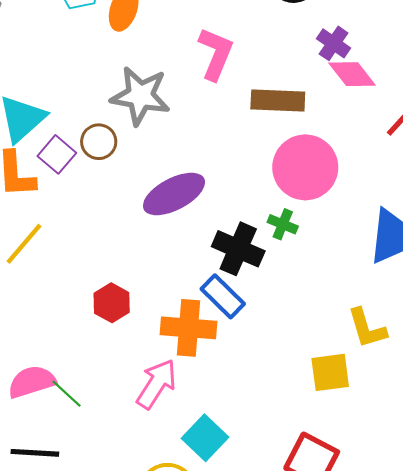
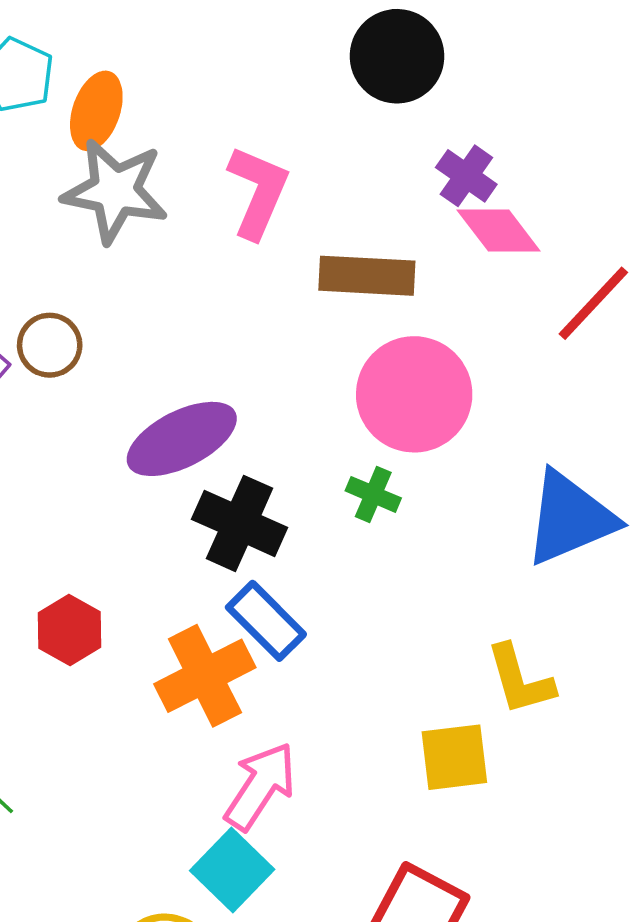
gray star: (140, 96) -> (115, 191), moved
black cross: (238, 249) -> (240, 523), moved
orange cross: (189, 328) -> (205, 676), turned -32
pink arrow: (156, 384) -> (260, 786), moved

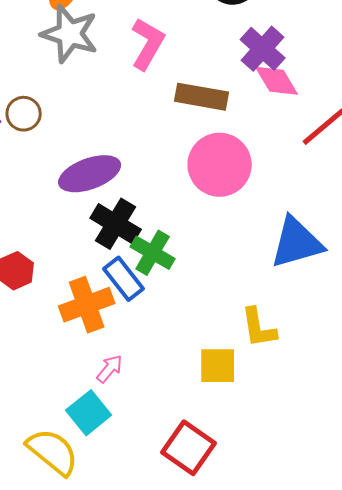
purple cross: (466, 176) -> (263, 49), size x1.4
green cross: (373, 494) -> (153, 253), moved, size x1.5
pink arrow: (260, 786) -> (110, 369), size x0.6

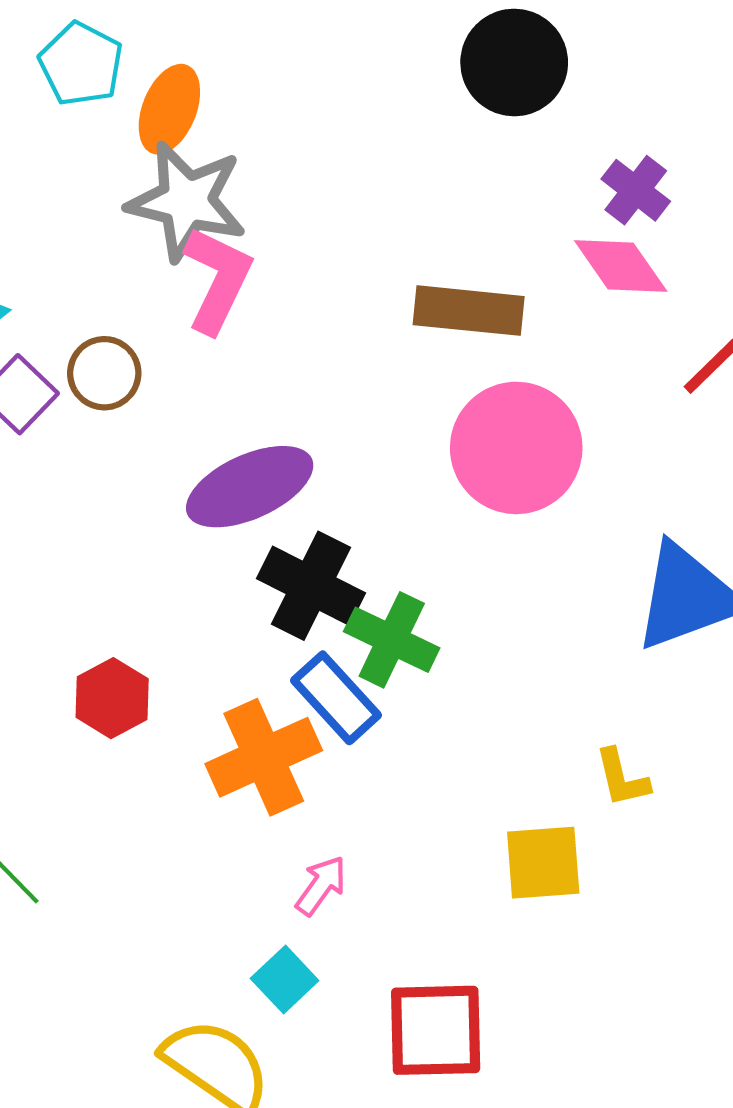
pink L-shape: (148, 44) -> (217, 280), moved
purple cross: (263, 49) -> (636, 190), moved, size x0.7
yellow L-shape: (259, 328) -> (622, 778), size x0.7
cyan square: (89, 413) -> (285, 980), size x0.7
red square: (189, 448) -> (436, 1030), moved, turned -32

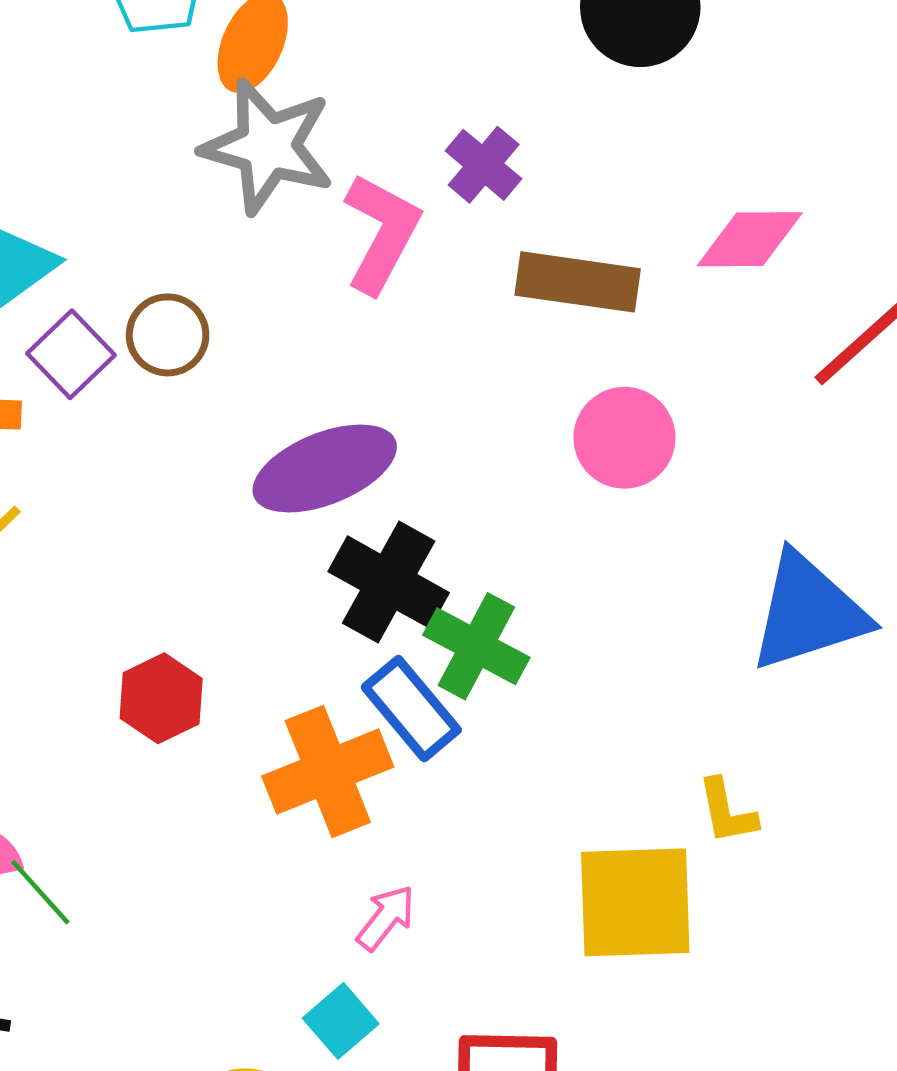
purple cross: (636, 190) -> (484, 165), moved
pink diamond: (621, 266) -> (750, 239), turned -58
pink L-shape: (217, 280) -> (382, 233), moved
pink circle: (516, 448) -> (624, 438), size x0.7
yellow square: (543, 863) -> (635, 902), size x1.4

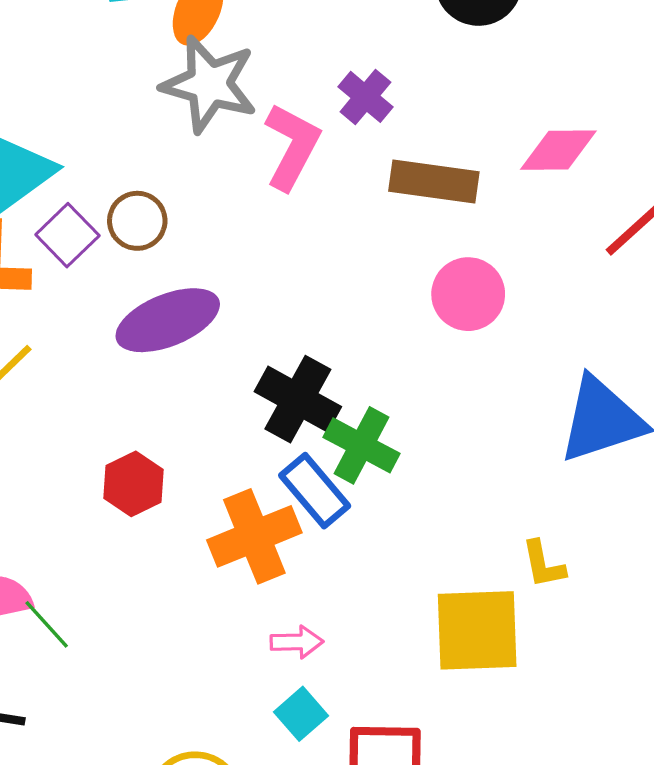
purple ellipse: (325, 469) -> (168, 320), moved
pink arrow: (386, 918) -> (297, 642), turned 51
cyan square: (341, 1021) -> (301, 714), moved

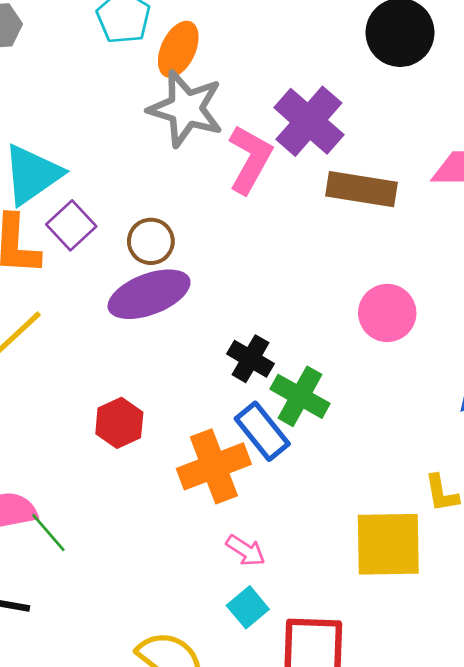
purple cross: (365, 97) -> (309, 121), size x1.6
brown circle: (137, 221) -> (151, 241), moved
pink circle: (468, 294) -> (387, 313), moved
black cross: (298, 399) -> (250, 359), size x0.7
pink arrow: (297, 642) -> (246, 550), turned 33

